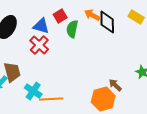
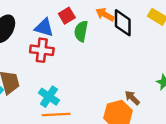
red cross: (39, 45) -> (42, 50), turned -36
cyan cross: (33, 91) -> (49, 97), moved

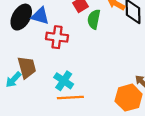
blue triangle: (44, 28) -> (40, 16), moved

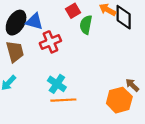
red cross: (57, 37) -> (50, 42), turned -30
brown trapezoid: (27, 67) -> (15, 52), moved

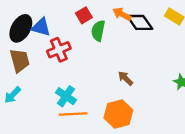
black diamond: (124, 17) -> (140, 22), turned -35
brown arrow: (132, 85) -> (125, 78), moved
orange hexagon: (119, 100) -> (118, 114), moved

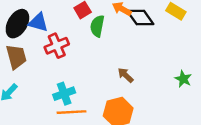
cyan cross: (66, 96) -> (64, 94), turned 36

